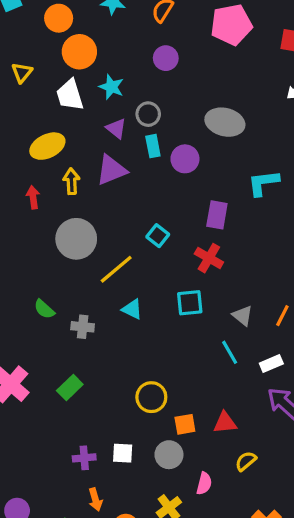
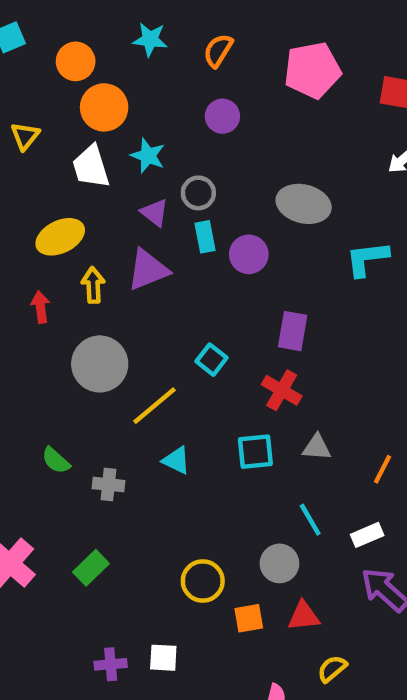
cyan L-shape: (263, 183) -> (367, 259), moved
gray triangle: (243, 316) -> (317, 447), moved, turned -35
gray circle: (169, 455) -> (279, 563), moved

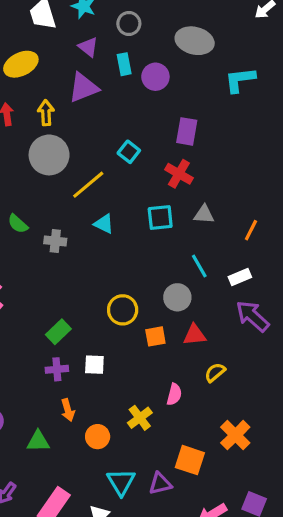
gray circle: (198, 193) -> (129, 23), moved
yellow arrow: (93, 285) -> (46, 113), moved
green rectangle: (91, 568) -> (58, 332), moved

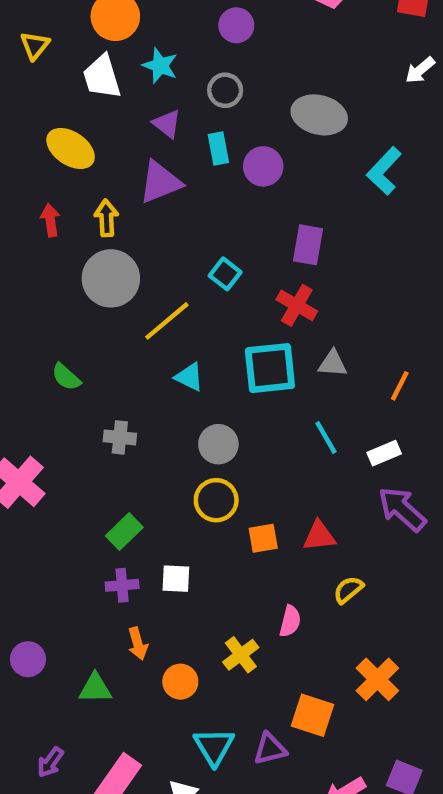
yellow ellipse: (21, 64) -> (71, 148), turned 60
cyan L-shape: (240, 80) -> (384, 171), turned -40
cyan square: (160, 218) -> (270, 368), size x1.4
gray cross: (55, 241) -> (120, 437), moved
gray circle: (177, 297) -> (218, 444), moved

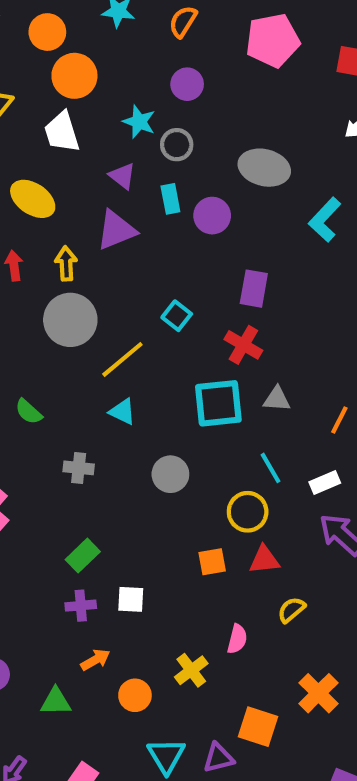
cyan star: (160, 66) -> (139, 122), moved
cyan triangle: (189, 377) -> (122, 412), moved
yellow circle: (216, 500) -> (248, 512), moved
orange arrow: (138, 644) -> (95, 660), turned -104

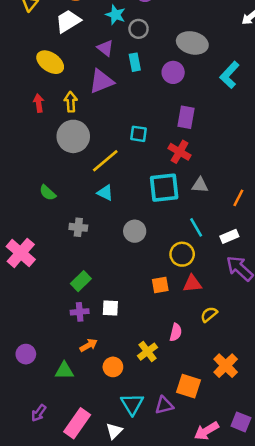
white trapezoid: (62, 132) -> (68, 21), turned 76
purple circle: (212, 216) -> (173, 72), moved
cyan square: (177, 316) -> (139, 134), turned -30

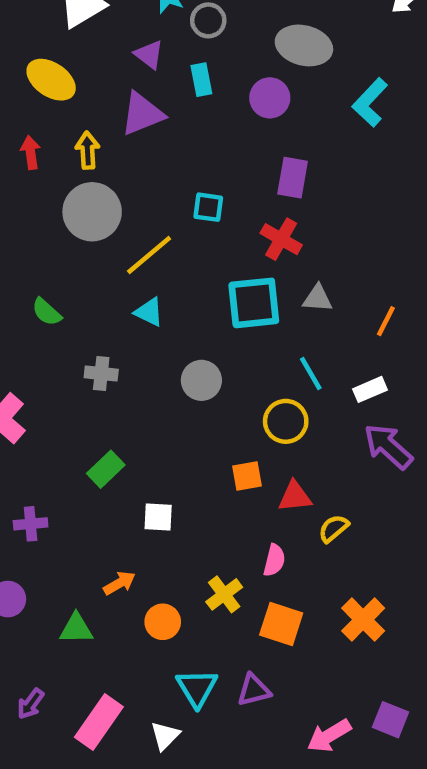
red triangle: (192, 284) -> (295, 497), moved
purple cross: (80, 312) -> (31, 524), moved
orange square: (188, 386) -> (281, 624), moved

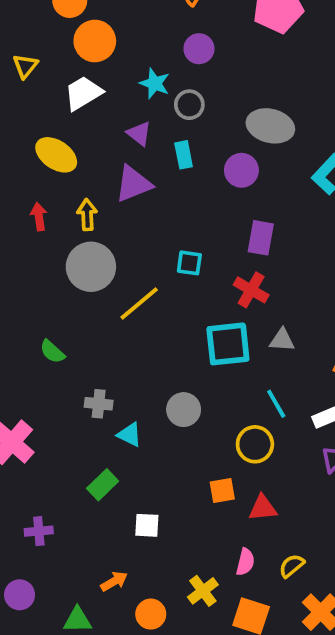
cyan triangle: (149, 312) -> (130, 435), moved
yellow semicircle: (334, 528) -> (292, 566), moved

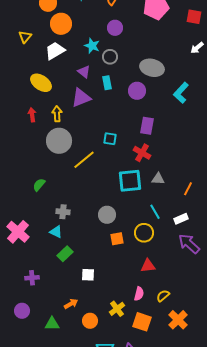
green semicircle: (52, 352) -> (39, 185), turned 88
cyan triangle: (130, 435) -> (56, 232), moved
orange square: (222, 491) -> (117, 239), moved

